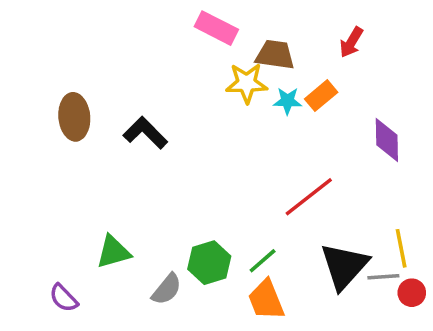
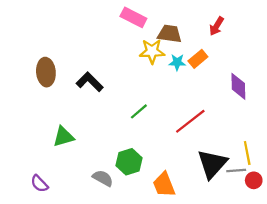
green triangle: (113, 252) -> (63, 137), moved
green line: (263, 261) -> (139, 111), moved
gray semicircle: (167, 289) -> (103, 178), turned -100

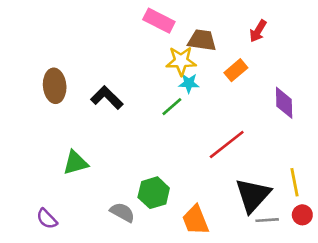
cyan star: (177, 62) -> (189, 83), moved
green line: (139, 111) -> (172, 107), moved
gray line: (236, 170) -> (267, 220), moved

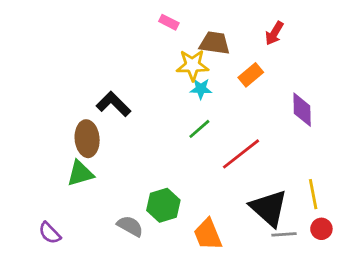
pink rectangle: (159, 21) -> (169, 22), size x0.6
brown ellipse: (55, 86) -> (87, 139), moved
green line: (172, 107) -> (199, 129), moved
black triangle: (253, 195) -> (269, 208), turned -30

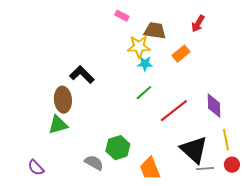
purple diamond: (302, 110) -> (214, 106), moved

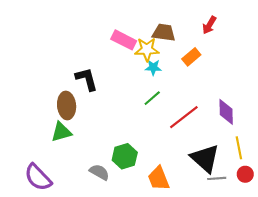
pink rectangle: (122, 16) -> (124, 40), moved, size x1.6
black L-shape: (82, 75) -> (87, 79), turned 30
purple semicircle: (36, 168) -> (38, 177), size x1.6

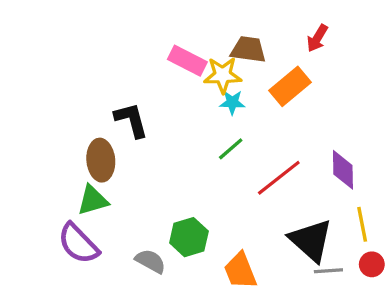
orange rectangle: (191, 57) -> (290, 86), size x1.4
purple semicircle: (38, 177) -> (78, 244), moved

